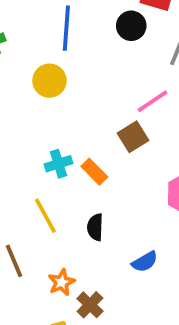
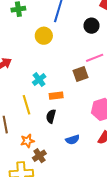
black circle: (131, 26) -> (92, 26), moved
cyan cross: (59, 164) -> (39, 80), turned -32
orange rectangle: (94, 172) -> (56, 96), moved, turned -64

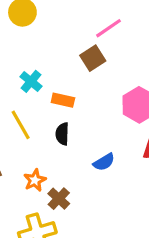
orange rectangle: (56, 96) -> (63, 100), turned 32

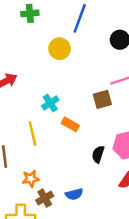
black semicircle: (62, 134) -> (98, 154), moved
blue semicircle: (104, 162) -> (74, 194), moved

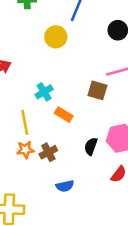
brown square: (102, 99) -> (97, 90), turned 30
orange star: (31, 179) -> (25, 150), moved
brown cross: (45, 198) -> (48, 152), moved

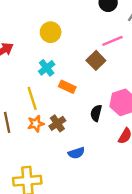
yellow circle: (56, 37) -> (51, 32), moved
brown square: (97, 90) -> (96, 60), turned 36

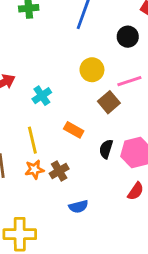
yellow circle: (51, 32) -> (92, 70), moved
cyan cross: (47, 68) -> (42, 96), moved
black semicircle: (96, 113) -> (106, 149), moved

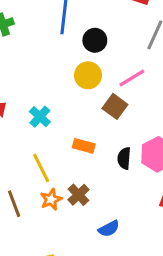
black circle: (128, 37) -> (95, 40), moved

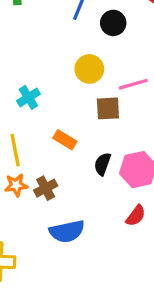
black circle: (95, 40) -> (113, 23), moved
brown square: (115, 106) -> (108, 108), turned 35
blue semicircle: (109, 229) -> (67, 231), size x1.5

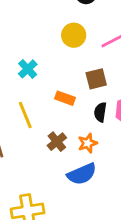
brown square: (108, 108) -> (96, 79), moved
orange star: (16, 185) -> (88, 143), moved

